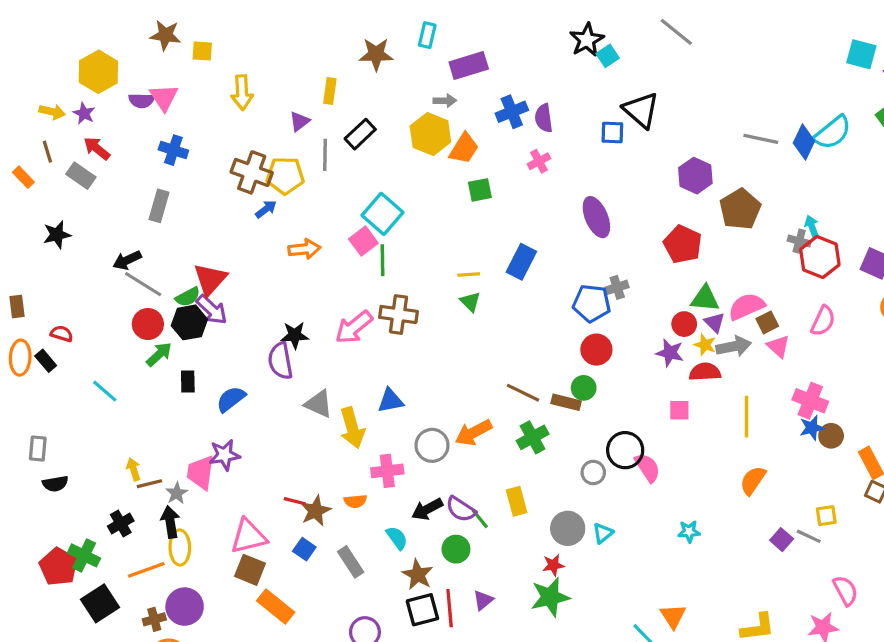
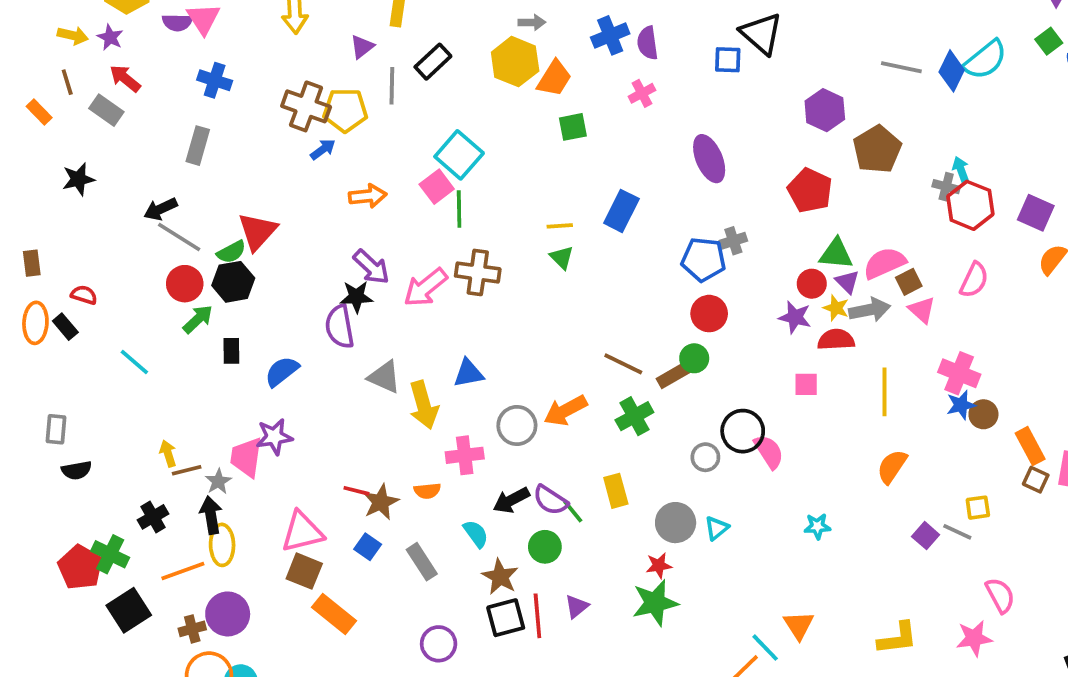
purple arrow: (212, 310) -> (371, 267), moved
brown rectangle: (566, 402) -> (674, 375), turned -44

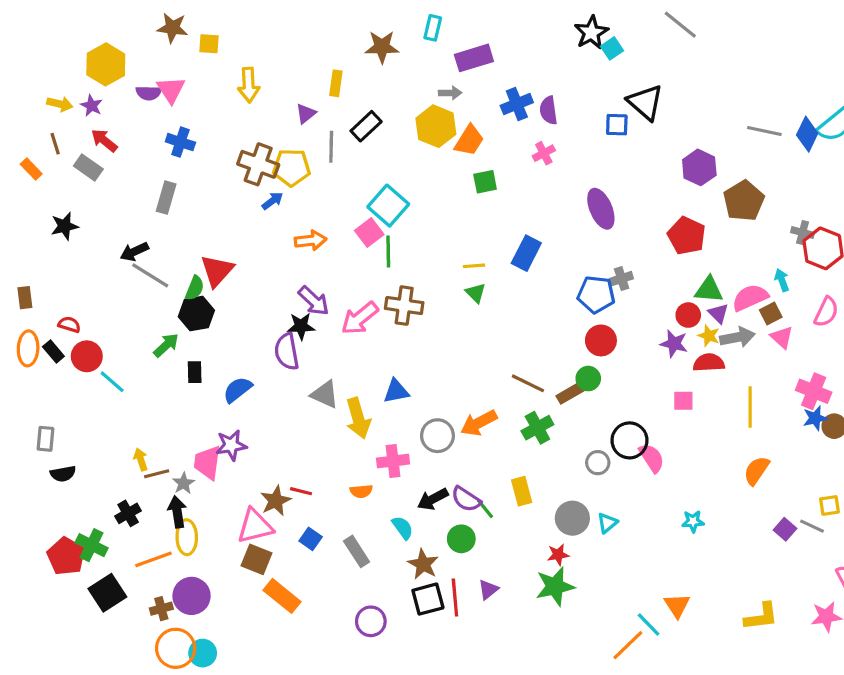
cyan arrow: (961, 170) -> (782, 280), moved
green semicircle: (231, 252) -> (195, 288), turned -40
red circle: (185, 284) -> (87, 356), moved
brown star: (381, 502) -> (276, 501), moved

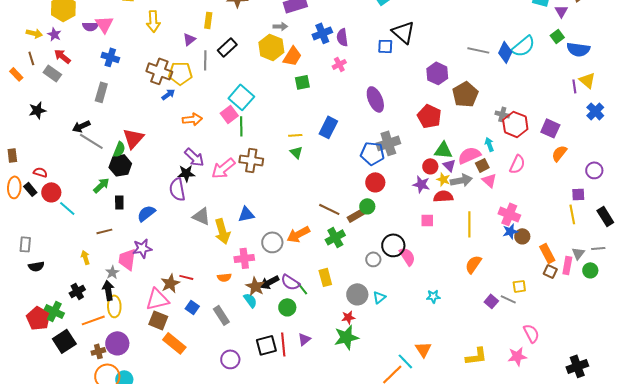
gray cross: (622, 279) -> (388, 143), size x1.6
brown line: (157, 474) -> (104, 231), moved
brown star: (423, 564) -> (255, 286), moved

